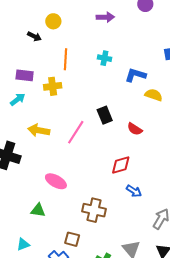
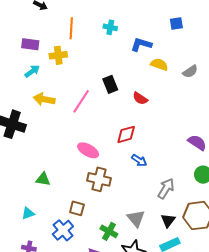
cyan arrow: (18, 99) -> (32, 71), moved
pink ellipse: (56, 181) -> (88, 150), moved

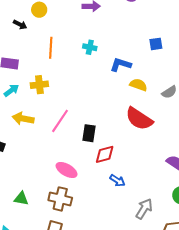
yellow cross: (58, 55) -> (39, 85), moved
black rectangle: (110, 84) -> (89, 133), moved, turned 30
red semicircle: (140, 98) -> (139, 119), moved, size x1.8
brown cross: (99, 179) -> (60, 199), moved

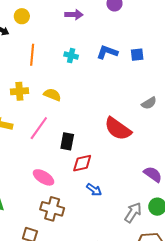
blue L-shape: (121, 65) -> (107, 52), moved
yellow semicircle: (138, 85) -> (52, 95), moved
brown cross: (60, 199) -> (52, 209), moved
gray arrow: (144, 209) -> (133, 212), moved

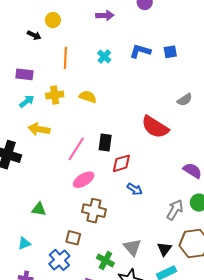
cyan cross: (71, 56) -> (104, 56), turned 32
pink line: (39, 128) -> (76, 149), moved
pink ellipse: (44, 177) -> (84, 180), turned -60

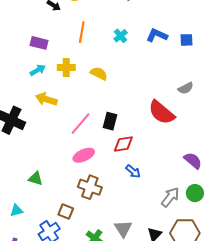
gray semicircle: (185, 100) -> (186, 88), moved

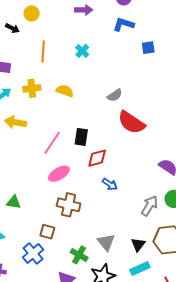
blue L-shape: (157, 35) -> (123, 24), moved
gray semicircle: (186, 88) -> (115, 95), moved

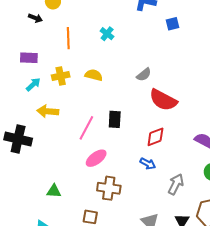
red diamond: (97, 158) -> (155, 137), moved
gray arrow: (150, 206) -> (176, 184), moved

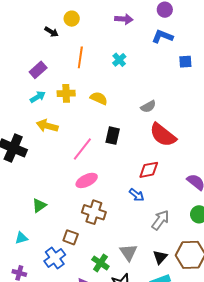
purple rectangle: (29, 58) -> (38, 70), turned -54
black rectangle: (115, 119) -> (113, 136), moved
green triangle: (54, 191) -> (39, 205), turned -49

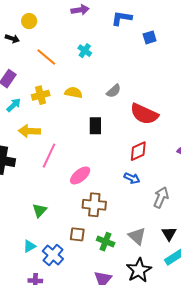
orange line: (80, 57) -> (46, 57), turned -45
gray semicircle: (148, 107) -> (114, 91), moved
pink line: (82, 149) -> (49, 156), moved
blue cross: (55, 258) -> (53, 255), moved
green cross: (100, 263) -> (106, 242), moved

